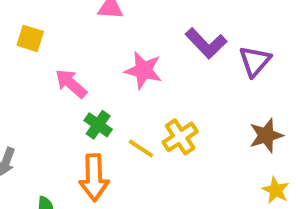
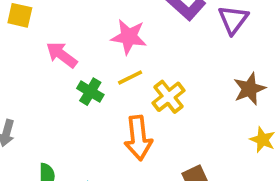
yellow line: (141, 148) -> (130, 77), moved, turned -55
orange arrow: (94, 178) -> (138, 138), moved

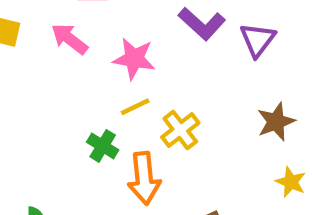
pink arrow: (62, 55) -> (69, 39), moved
green cross: (90, 92) -> (103, 146), moved

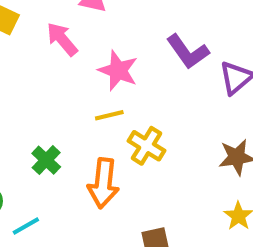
yellow cross: (180, 130) -> (147, 146), turned -33
green cross: (103, 146) -> (46, 160), moved

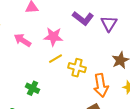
pink arrow: (62, 39) -> (22, 40), moved
orange arrow: (103, 183) -> (101, 85), moved

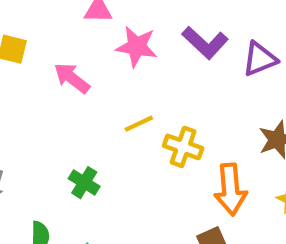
purple triangle: (109, 24) -> (260, 59), turned 30
pink star: (53, 37) -> (137, 47), moved

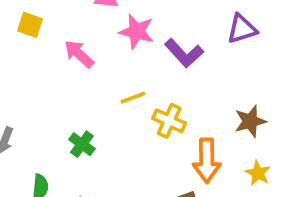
purple L-shape: (205, 43) -> (184, 53), moved
purple triangle: (260, 59) -> (242, 29), moved

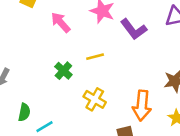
yellow cross: (169, 121) -> (95, 99), moved
green cross: (82, 144) -> (63, 71), moved

